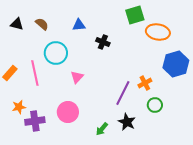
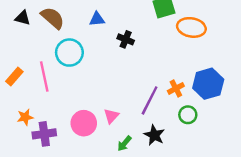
brown semicircle: (42, 24) -> (53, 18), size x1.5
blue hexagon: (176, 64) -> (208, 84), moved
pink triangle: (77, 77) -> (111, 116), moved

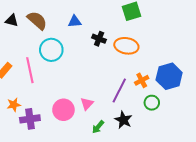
orange ellipse: (191, 27) -> (126, 46), moved

